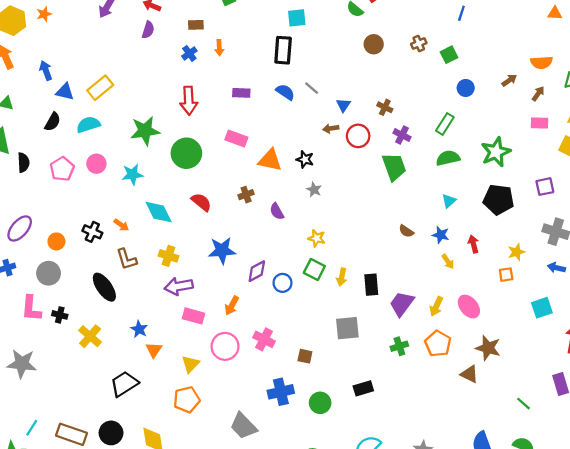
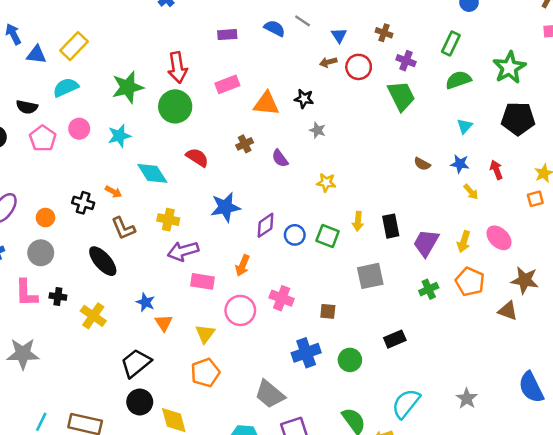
red arrow: (189, 101) -> (177, 68), moved
black semicircle: (53, 122) -> (27, 107), moved, turned 78
pink rectangle: (236, 138) -> (227, 84), turned -35
green square: (314, 269) -> (328, 236), moved
black circle: (111, 433) -> (140, 402), moved

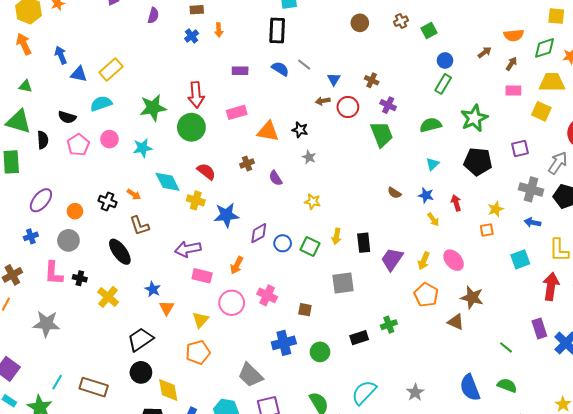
green rectangle: (451, 43) -> (443, 84), moved
yellow cross: (168, 220) -> (196, 200), moved
green cross: (429, 289) -> (389, 325), moved

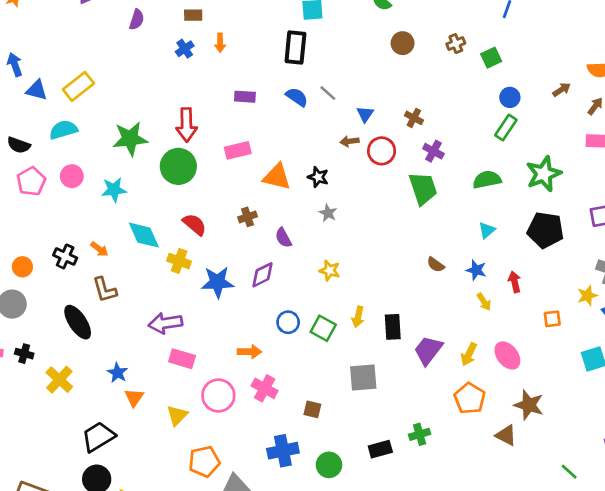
yellow star: (496, 209) -> (587, 296), moved
purple diamond: (259, 233) -> (262, 275), moved
orange arrow: (237, 265) -> (250, 352), moved, turned -120
orange pentagon: (198, 352) -> (204, 462), moved

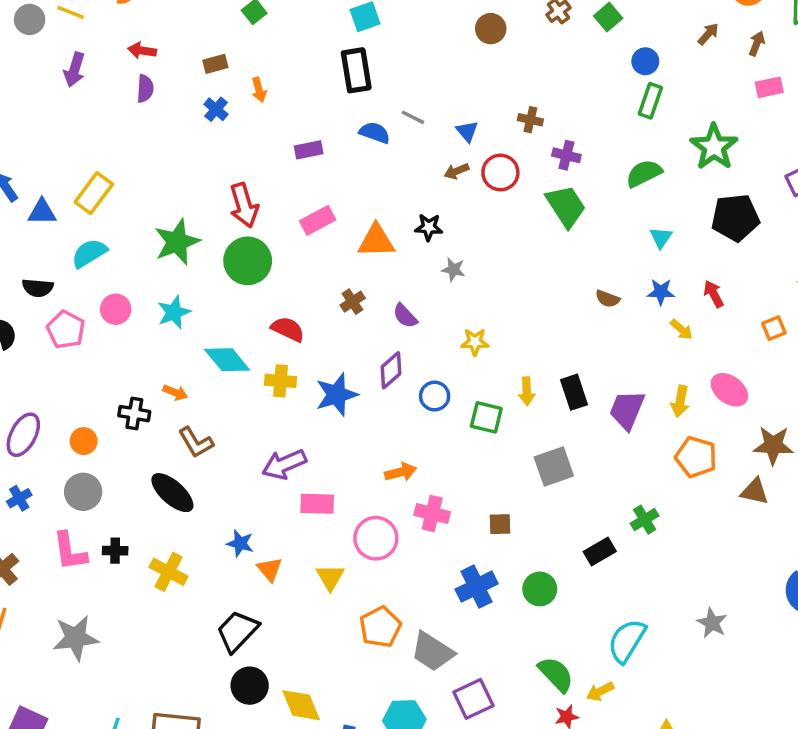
blue circle: (288, 322) -> (435, 396), moved

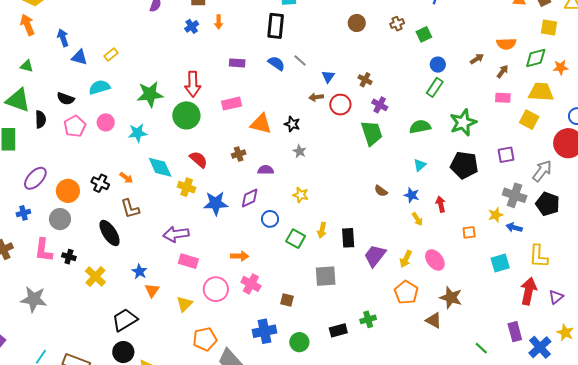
yellow rectangle: (94, 193) -> (111, 55), size x0.6
purple semicircle: (405, 316) -> (266, 170), turned 119
orange circle: (84, 441) -> (68, 191), size x1.5

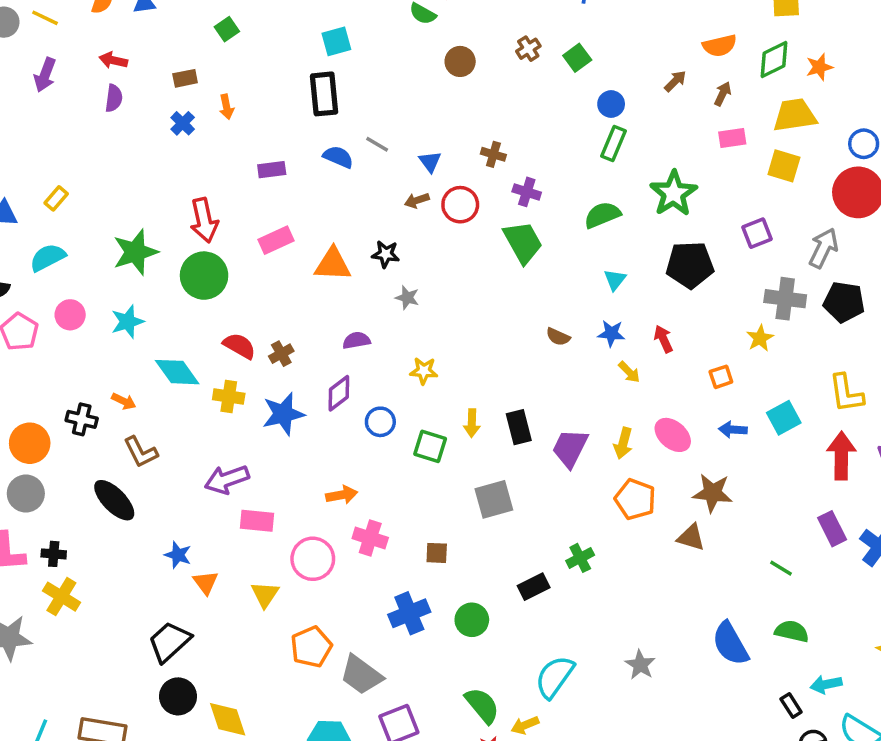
brown cross: (239, 154) -> (281, 354), moved
blue arrow: (514, 228) -> (733, 430), moved
yellow cross: (95, 276) -> (61, 597), moved

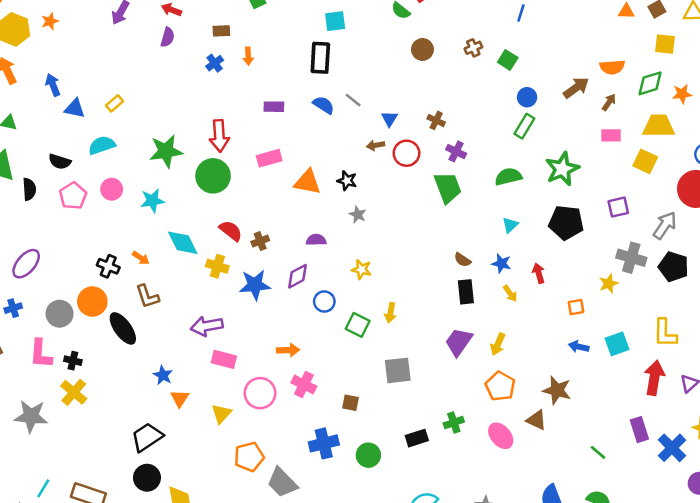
green square: (577, 58) -> (508, 60), turned -30
brown arrow: (675, 81) -> (576, 88), size x1.5
black rectangle: (519, 427) -> (466, 292), moved
pink ellipse: (673, 435) -> (501, 436), moved
orange circle: (30, 443) -> (92, 302), moved

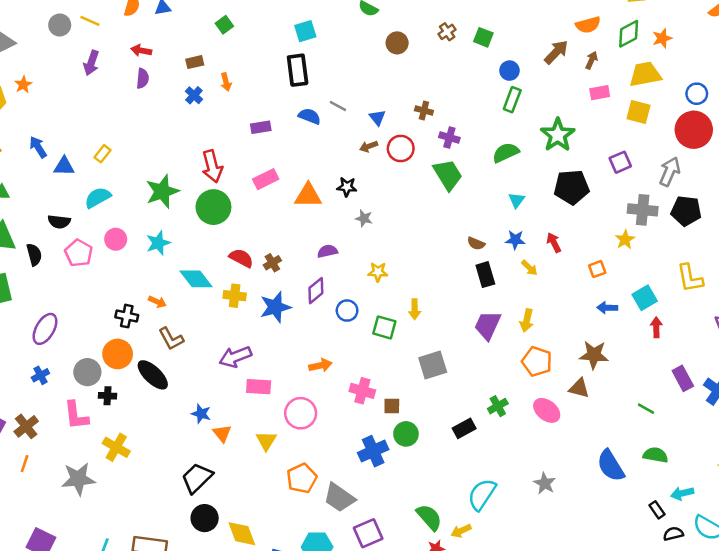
black cross: (73, 361) -> (107, 396), moved
red arrow: (654, 378) -> (656, 327), moved, size x0.6
pink cross: (304, 385) -> (362, 391), moved
green circle: (368, 455) -> (406, 434), moved

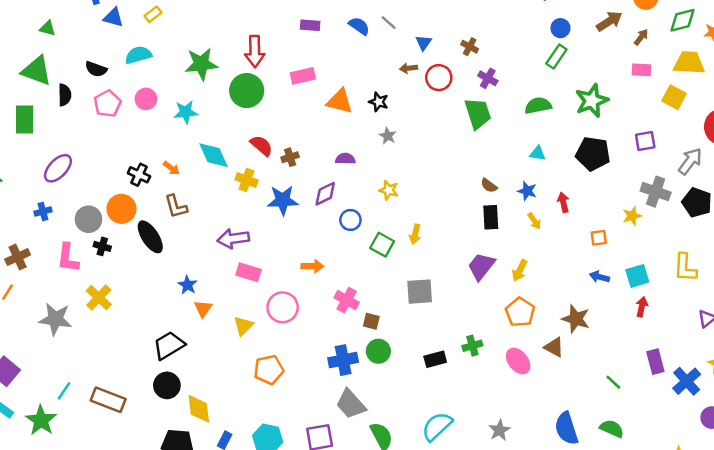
cyan triangle: (517, 200) -> (538, 153), turned 49
gray trapezoid: (339, 498) -> (351, 404), moved

